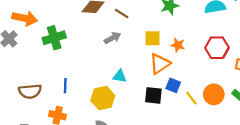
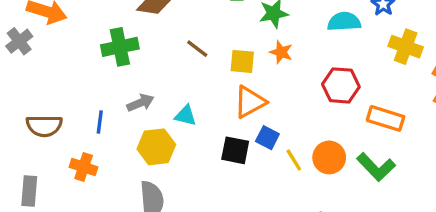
brown line: (122, 13) -> (197, 49), moved
green cross: (54, 38) -> (120, 47), moved
gray arrow: (113, 38) -> (140, 103), moved
orange star: (178, 45) -> (281, 52), moved

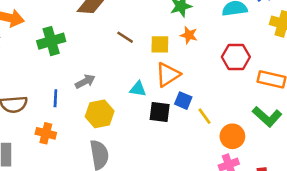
green cross: (120, 47) -> (51, 41), moved
cyan triangle: (186, 116) -> (138, 89), moved
orange circle: (329, 157) -> (232, 136), moved

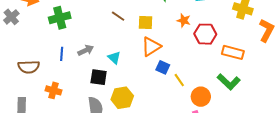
orange star: (189, 35) -> (184, 20), moved
cyan triangle: (138, 89) -> (114, 58), moved, turned 32
blue line: (55, 98) -> (62, 54), moved
black square: (160, 112) -> (99, 77), moved
yellow hexagon: (100, 114) -> (122, 98), moved

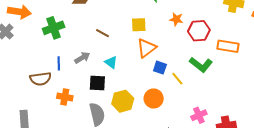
brown line: (118, 16) -> (102, 33), moved
brown semicircle: (29, 67) -> (40, 79), moved
green L-shape: (229, 82) -> (201, 65), moved
orange cross: (54, 90) -> (65, 97), moved
orange circle: (201, 97) -> (154, 98), moved

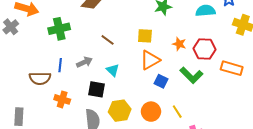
orange star: (176, 19) -> (179, 44), moved
green L-shape: (201, 65) -> (191, 75), moved
yellow line: (177, 79) -> (177, 112), moved

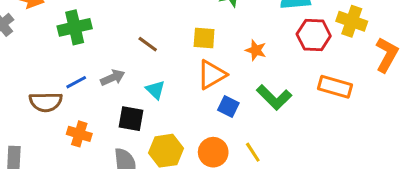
red hexagon: (204, 49) -> (314, 35), moved
blue line: (60, 65) -> (76, 82), turned 56

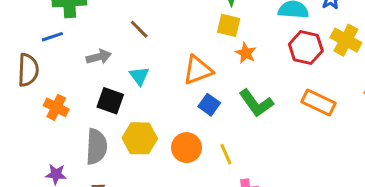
yellow square: (204, 38) -> (229, 25), moved
blue line: (76, 82) -> (52, 37), moved
brown semicircle: (46, 102) -> (28, 70), turned -96

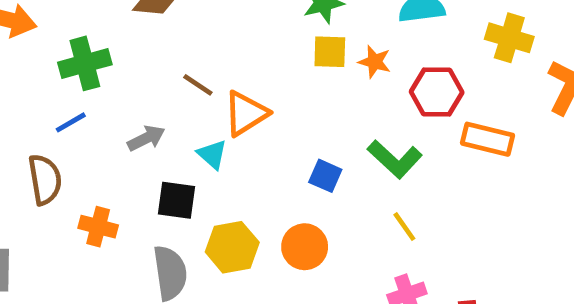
red hexagon: (306, 47) -> (437, 92), moved
orange star: (246, 53) -> (375, 62), moved
orange triangle: (198, 70) -> (246, 113), moved
yellow line: (226, 154) -> (404, 227), moved

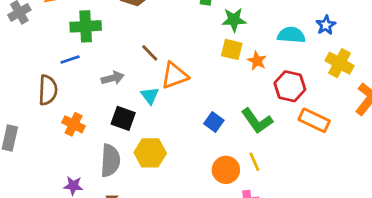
orange circle: (305, 247) -> (226, 170), moved

